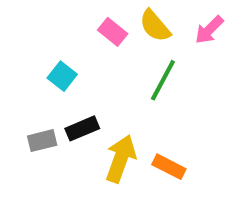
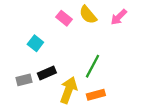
green line: (163, 80) -> (92, 66), moved
orange rectangle: (169, 167) -> (96, 95), turned -42

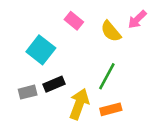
yellow semicircle: (88, 15) -> (111, 31), moved
cyan square: (35, 43) -> (41, 50), size x1.5

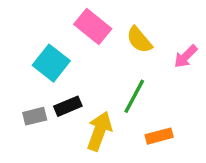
pink arrow: (137, 19) -> (186, 56), moved
pink rectangle: (74, 21) -> (93, 27), size x1.5
orange rectangle: (111, 109) -> (159, 136), moved

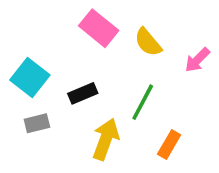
cyan square: (51, 63) -> (30, 77), moved
black rectangle: (68, 106) -> (83, 93), moved
orange rectangle: (159, 136) -> (169, 144), turned -45

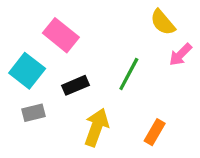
pink rectangle: (99, 28) -> (61, 35), moved
yellow semicircle: (148, 42) -> (163, 22), moved
green line: (143, 102) -> (129, 74), moved

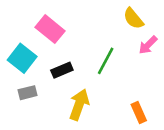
orange rectangle: (155, 132) -> (139, 113), moved, turned -54

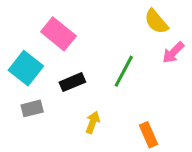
yellow arrow: (79, 105) -> (93, 122), size x0.6
orange rectangle: (139, 113) -> (148, 135), moved

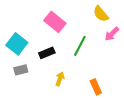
pink rectangle: (58, 34) -> (55, 22), moved

